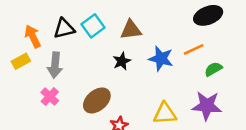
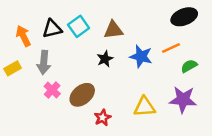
yellow rectangle: (21, 61) -> (13, 68), moved
pink cross: (50, 97) -> (52, 90), moved

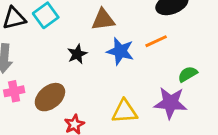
brown triangle: (113, 30) -> (103, 20), moved
green semicircle: (189, 66) -> (188, 74), moved
pink cross: (52, 90) -> (14, 91), turned 35

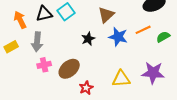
brown triangle: (103, 20) -> (106, 15), turned -36
green semicircle: (188, 74) -> (163, 37), moved

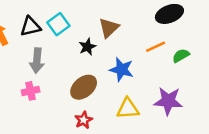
blue star: (118, 37) -> (121, 70), moved
black star: (88, 39) -> (87, 47), moved
gray arrow: (37, 42) -> (37, 61), moved
brown ellipse: (69, 69) -> (84, 87), moved

